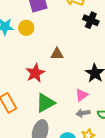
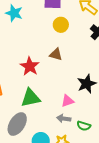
yellow circle: (26, 28) -> (61, 25), moved
red star: (35, 73) -> (30, 66), turned -30

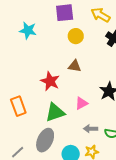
pink triangle: (68, 101) -> (81, 103), moved

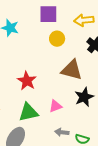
yellow arrow: (100, 15) -> (84, 20), turned -42
brown triangle: (75, 66) -> (72, 70), moved, size x1.6

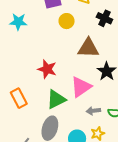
pink triangle: (56, 106) -> (81, 87), size x1.6

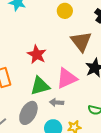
brown triangle: (88, 48) -> (81, 41), turned 40
gray arrow: (93, 111) -> (56, 102), moved

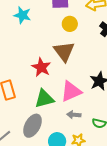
brown triangle: (81, 41) -> (64, 51), moved
gray arrow: (56, 102) -> (74, 115), moved

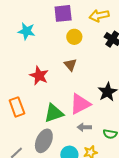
brown triangle: (64, 51) -> (70, 65), size x0.6
red star: (41, 67) -> (39, 76), moved

